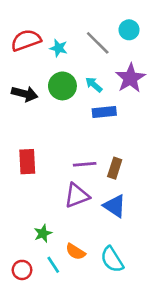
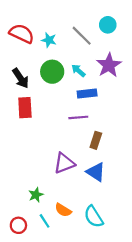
red semicircle: (26, 40) -> (22, 34), turned 45
black arrow: (25, 94) -> (21, 78), turned 42
red rectangle: (27, 162) -> (25, 108), moved
purple line: (85, 164) -> (78, 117), moved

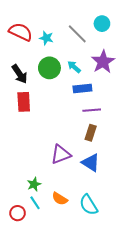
purple line: (78, 117) -> (92, 110), moved
cyan line: (45, 221) -> (35, 203), moved

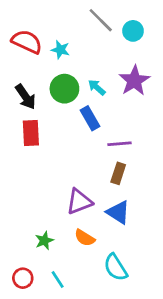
gray line: (77, 34) -> (101, 20), moved
blue rectangle: (82, 88) -> (90, 118), moved, turned 66
orange semicircle: (60, 199) -> (85, 238), moved
cyan line: (35, 203) -> (58, 279), moved

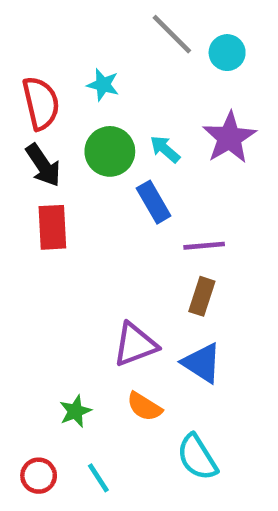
red semicircle: (27, 42) -> (41, 103), moved, turned 52

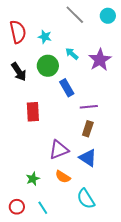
cyan circle: (227, 53) -> (108, 16), moved
red semicircle: (41, 103) -> (18, 32), moved
cyan arrow: (165, 149) -> (72, 54), moved
red rectangle: (52, 227) -> (33, 112), moved

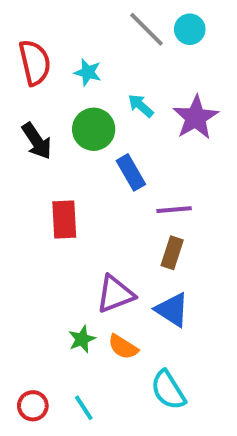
cyan circle: (108, 16) -> (190, 29), moved
green star: (33, 179) -> (82, 339), moved

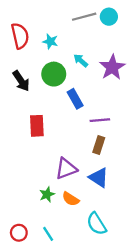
gray line: (147, 29) -> (84, 17), turned -60

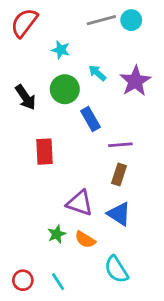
red semicircle: (20, 36) -> (24, 23), moved, turned -130
purple triangle: (66, 169) -> (80, 203), turned 40

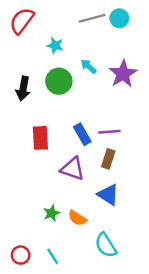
black arrow: (26, 97) -> (23, 89), turned 45
blue rectangle: (91, 119) -> (82, 134), moved
purple triangle: (80, 203) -> (72, 169), moved

